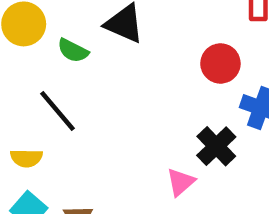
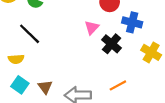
pink triangle: (181, 182) -> (92, 28), moved

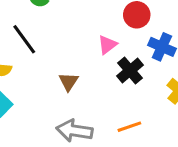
brown triangle: (45, 87) -> (69, 82), moved

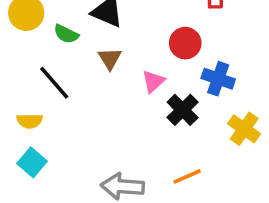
brown triangle: (69, 82) -> (110, 59), moved

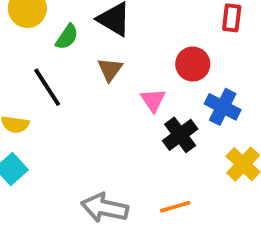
green semicircle: (66, 34) -> (67, 37), turned -90
pink triangle: (153, 81) -> (153, 100), turned -30

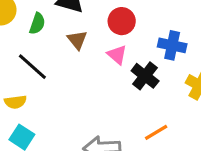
red circle: (193, 64) -> (122, 21), moved

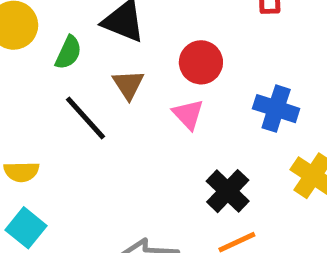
black line: (32, 67) -> (86, 118), moved
black cross: (145, 76) -> (228, 191), moved

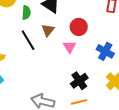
green semicircle: (68, 53) -> (26, 13), turned -32

